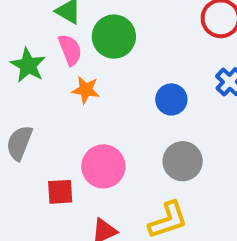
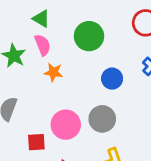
green circle: (114, 37) -> (89, 36), moved
gray circle: (183, 161) -> (102, 119), moved

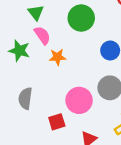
green triangle: (41, 19) -> (36, 12), turned 35

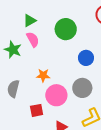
green triangle: (36, 12) -> (30, 20), turned 32
orange star: (57, 57) -> (43, 75), moved

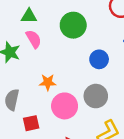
green triangle: (30, 20) -> (29, 16), turned 32
red square: (37, 110) -> (31, 123), moved

